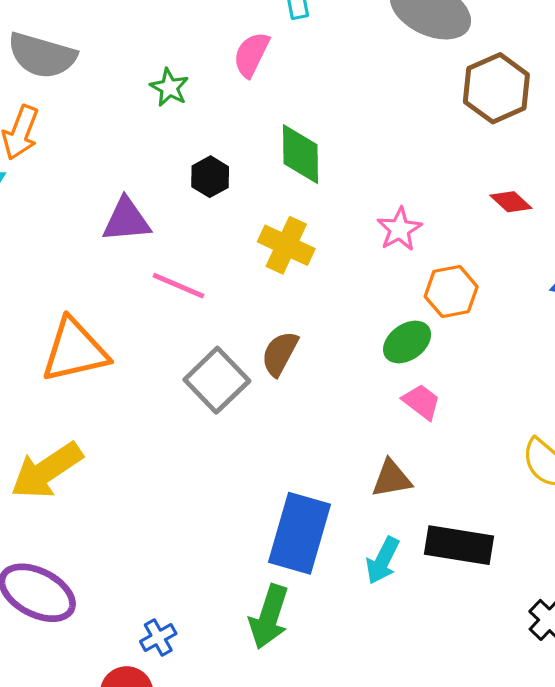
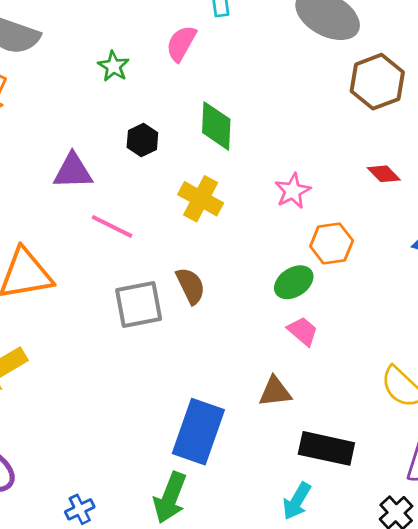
brown semicircle: (280, 354) -> (191, 286), turned 123
gray square: (217, 380) -> (139, 304), turned 30
cyan arrow: (383, 560) -> (297, 501), moved

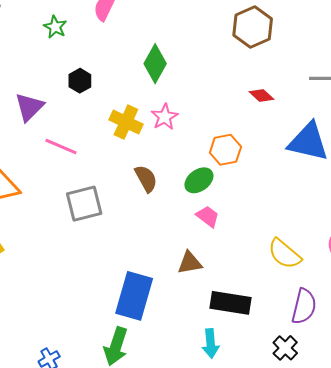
green diamond: (216, 126) -> (155, 64), moved, turned 30
purple triangle: (73, 171) -> (29, 107), turned -40
pink star: (293, 191) -> (165, 117), moved
brown semicircle: (191, 286) -> (146, 179), moved
cyan arrow: (297, 501) -> (211, 344), turned -32

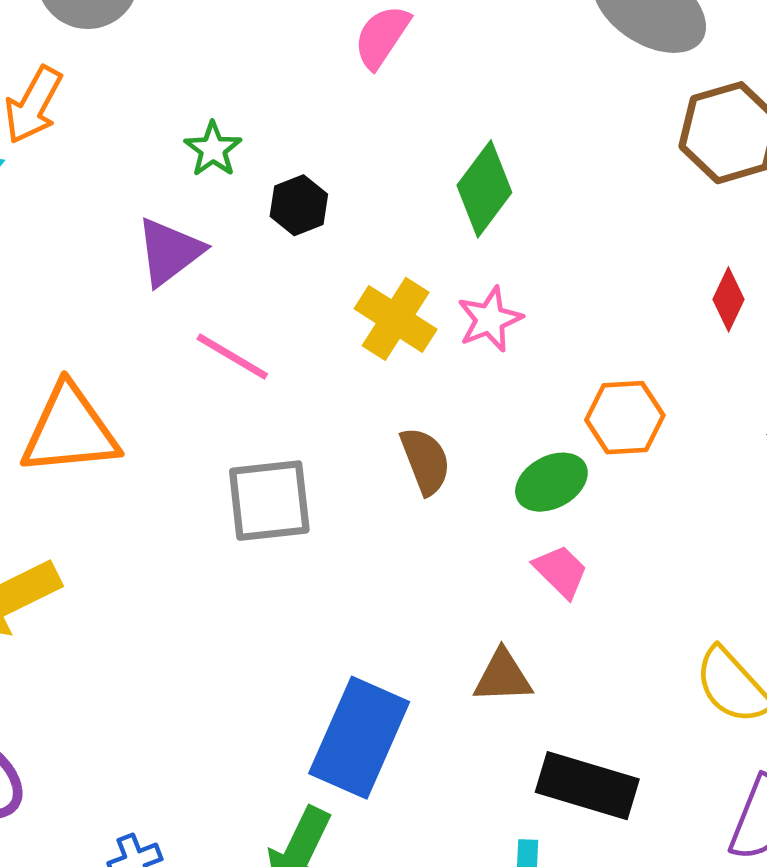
green star: (55, 27) -> (213, 149), moved
red diamond: (261, 96) -> (728, 299), turned 65

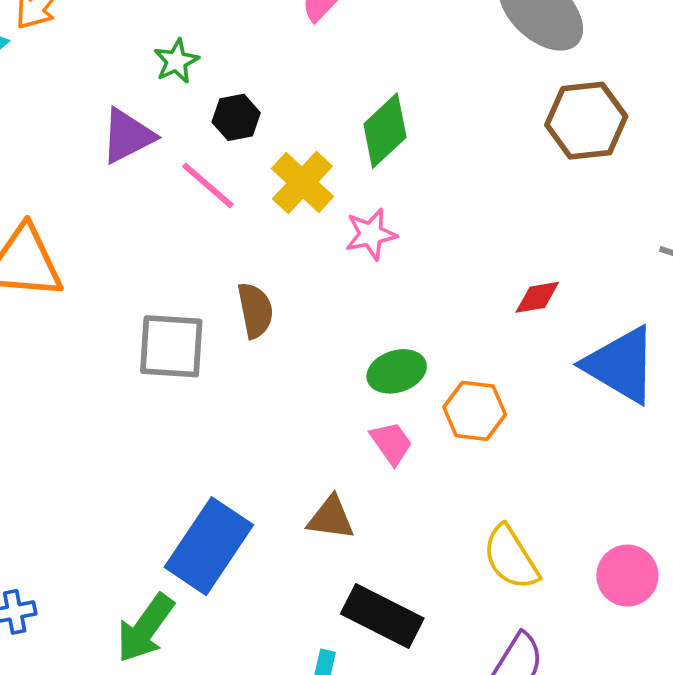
red diamond: (728, 299) -> (537, 297), moved, turned 45
yellow cross: (396, 319) -> (302, 182), moved
pink line: (232, 357) -> (208, 185), moved
orange hexagon: (625, 418) -> (475, 411), moved
brown semicircle: (425, 461) -> (255, 310), moved

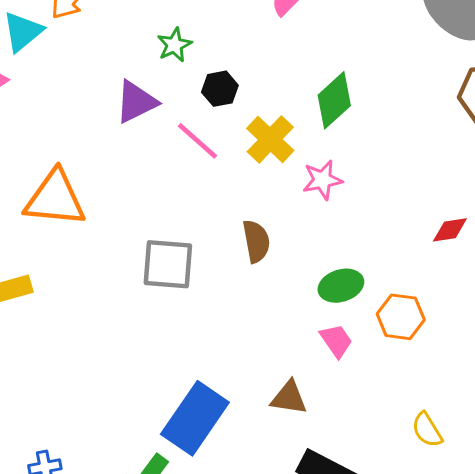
brown semicircle: (255, 310) -> (256, 241), moved
yellow semicircle: (511, 557) -> (427, 430), size x0.7

